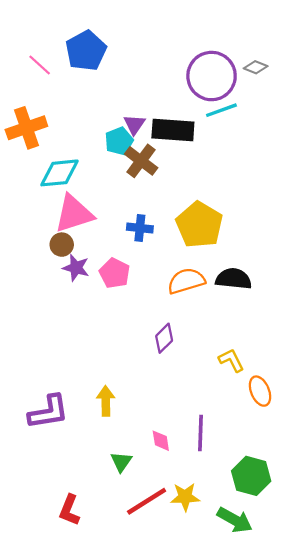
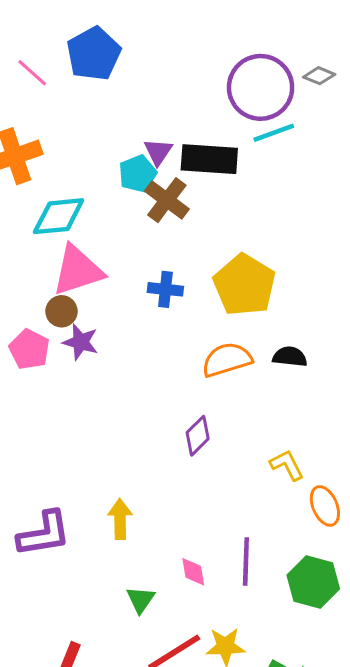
pink pentagon: (115, 273) -> (29, 349), moved
black semicircle: (234, 279) -> (290, 357), size x0.7
green hexagon: (251, 476) -> (313, 582), moved

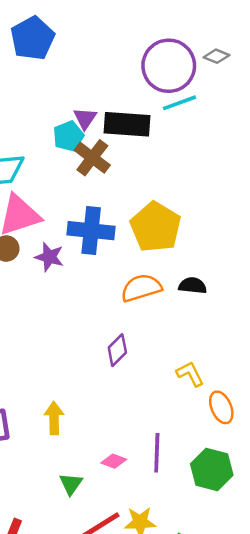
blue cross: (165, 289) -> (91, 231), size x1.6
purple star: (81, 342) -> (49, 257), moved
pink diamond: (193, 572) -> (114, 461), turned -60

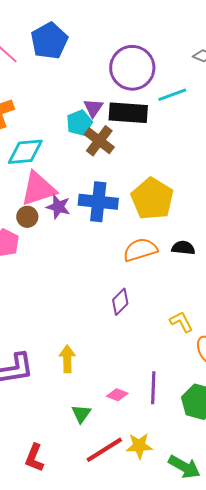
purple circle: (169, 66) -> (132, 68), moved
purple star: (49, 257) -> (58, 207), moved

